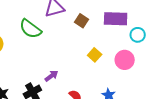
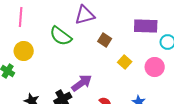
brown square: (81, 21) -> (105, 40), moved
purple arrow: (51, 76) -> (82, 83), size x1.5

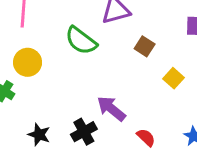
purple arrow: (82, 83) -> (111, 109), turned -105

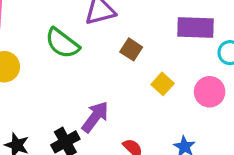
purple arrow: (111, 109) -> (95, 117), turned 88

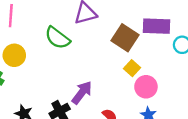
brown square: (131, 49) -> (125, 38), moved, size x1.6
pink circle: (210, 92) -> (146, 87), moved

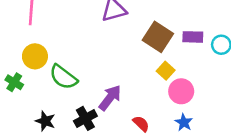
purple rectangle: (156, 26) -> (193, 37), moved, size x0.7
green semicircle: (57, 38) -> (63, 77), moved

